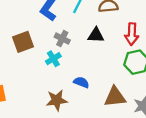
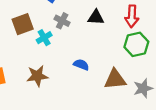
cyan cross: (53, 59) -> (44, 38), moved
brown star: (57, 100) -> (37, 76), moved

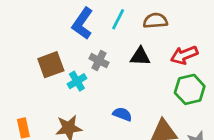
red arrow: (132, 16) -> (184, 55), turned 65

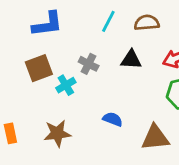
blue L-shape: (82, 23) -> (47, 24), moved, turned -132

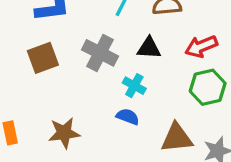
gray cross: (89, 64) -> (100, 53), size x1.5
cyan cross: (66, 85) -> (134, 86), moved, turned -30

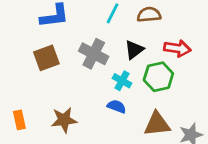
red arrow: (201, 46) -> (177, 48), turned -150
black triangle: (149, 48) -> (134, 50), turned -40
green hexagon: (208, 87) -> (158, 77), moved

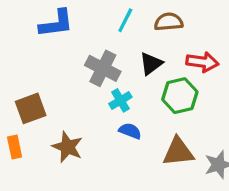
brown square: (46, 58) -> (31, 108), moved
cyan cross: (122, 81) -> (120, 100), moved, turned 30
brown star: (64, 120) -> (68, 147), turned 30

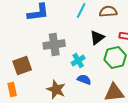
gray cross: (103, 68) -> (54, 44), moved, turned -35
brown star: (68, 147) -> (56, 90), moved

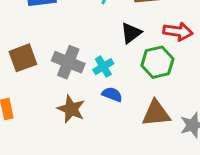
gray cross: (54, 44) -> (68, 62), moved, turned 30
brown square: (22, 66) -> (23, 58), moved

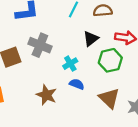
gray cross: (68, 62) -> (40, 45), moved
brown triangle: (156, 113) -> (109, 98), turned 50

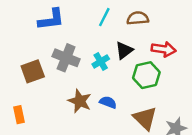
cyan cross: (70, 64) -> (101, 61), moved
brown star: (46, 95) -> (80, 101), moved

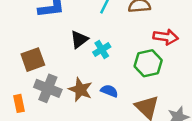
black triangle: (124, 50) -> (79, 39), moved
gray cross: (66, 58) -> (48, 88), moved

